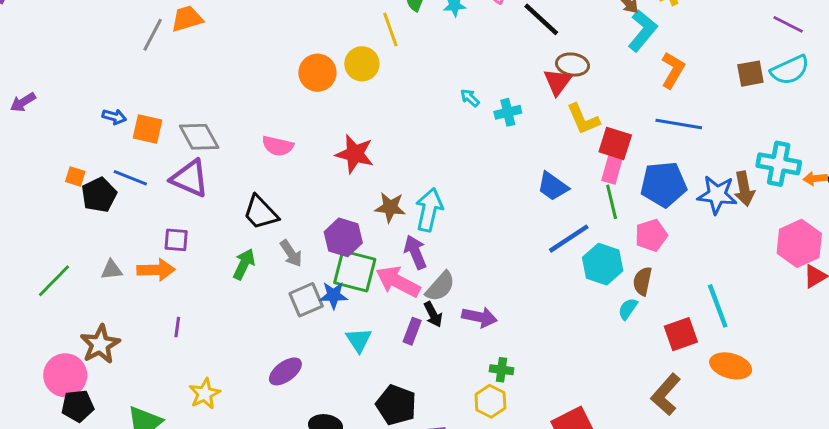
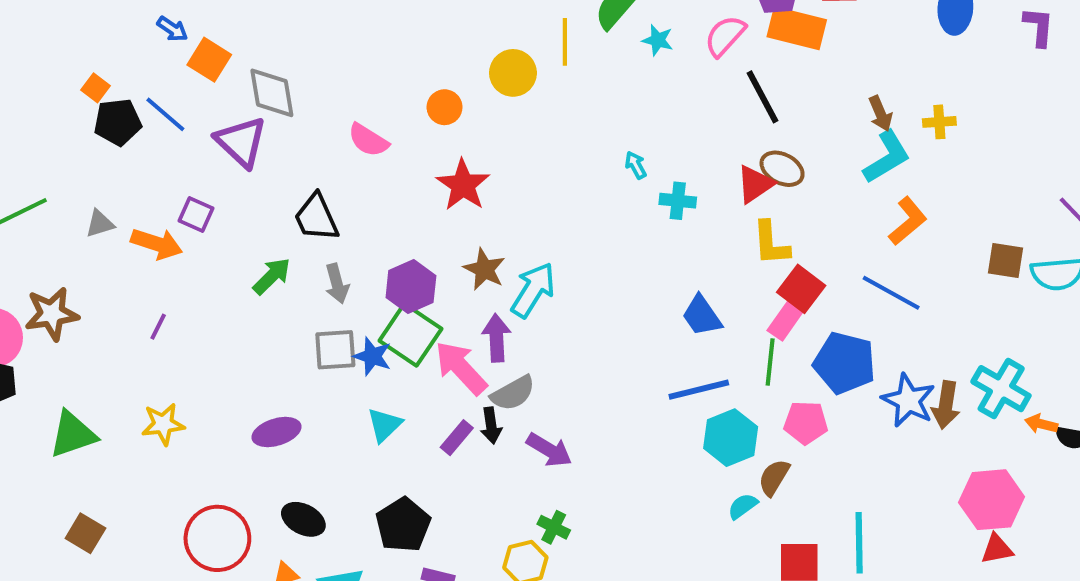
orange circle: (317, 73) -> (445, 107), moved, size x0.7
gray triangle: (111, 270) -> (100, 224), turned -30

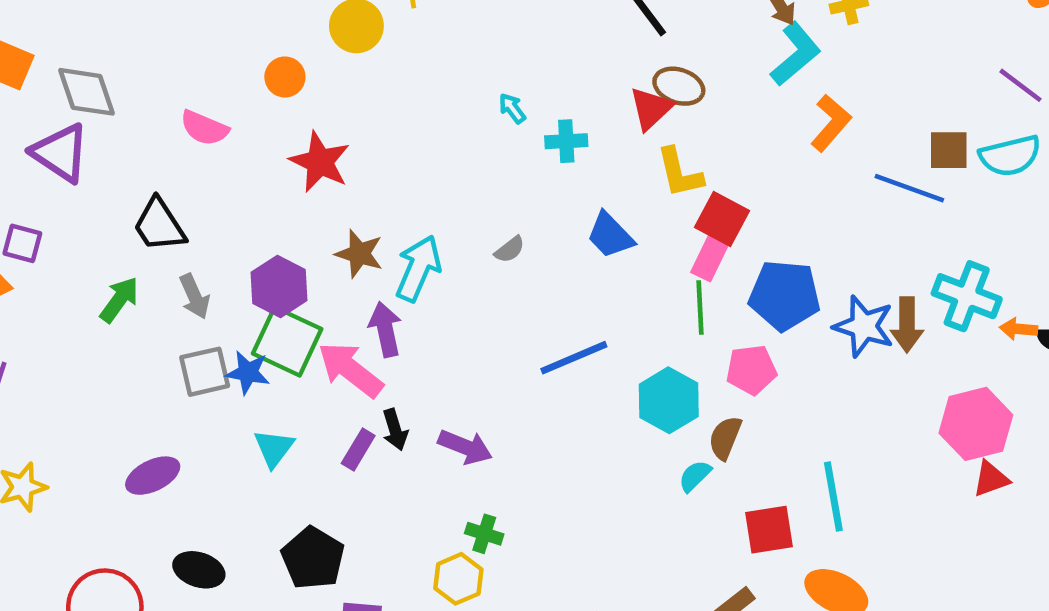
blue line: (891, 293) -> (909, 188), moved
blue trapezoid: (702, 316) -> (610, 235), moved
blue line: (699, 390) -> (574, 358), moved
gray semicircle: (513, 393) -> (510, 249), moved, size x0.6

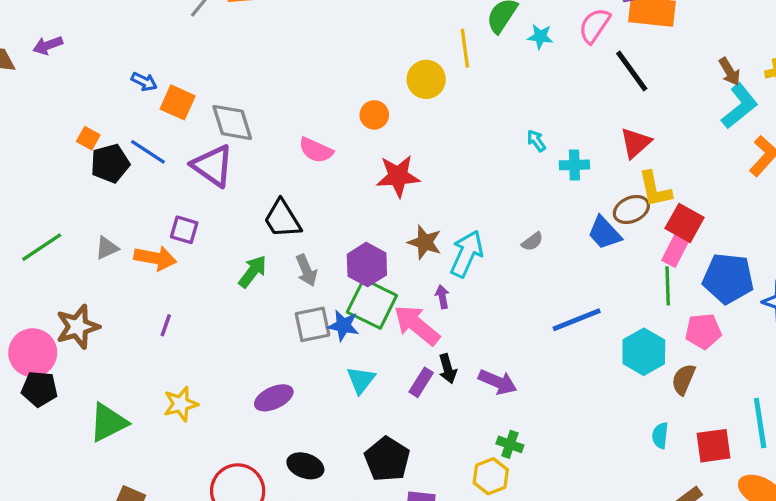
brown ellipse: (679, 86) -> (631, 210), moved, turned -44
red star: (320, 162) -> (398, 176), turned -30
purple arrow: (385, 329) -> (442, 297), size x0.6
cyan semicircle: (695, 476) -> (660, 435), moved, turned -40

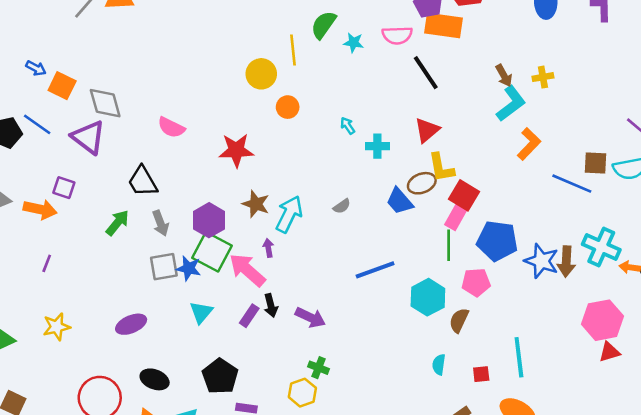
pink semicircle: (594, 26) -> (397, 35), turned -128
orange circle: (374, 115) -> (288, 107), moved
red square: (714, 446) -> (481, 374), size x0.6

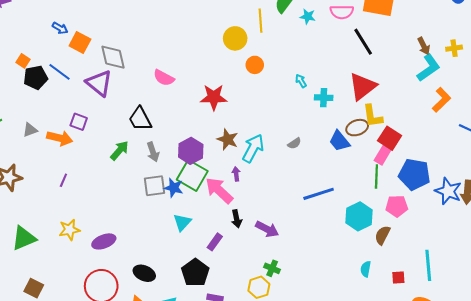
red triangle: (427, 130) -> (362, 86), size x1.4
purple rectangle: (249, 316) -> (215, 242), moved
purple ellipse: (131, 324) -> (104, 241), moved

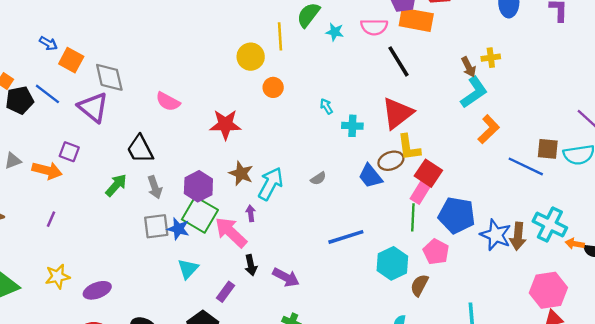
yellow cross: (454, 48) -> (491, 58), moved
pink pentagon: (397, 206) -> (436, 252), turned 30

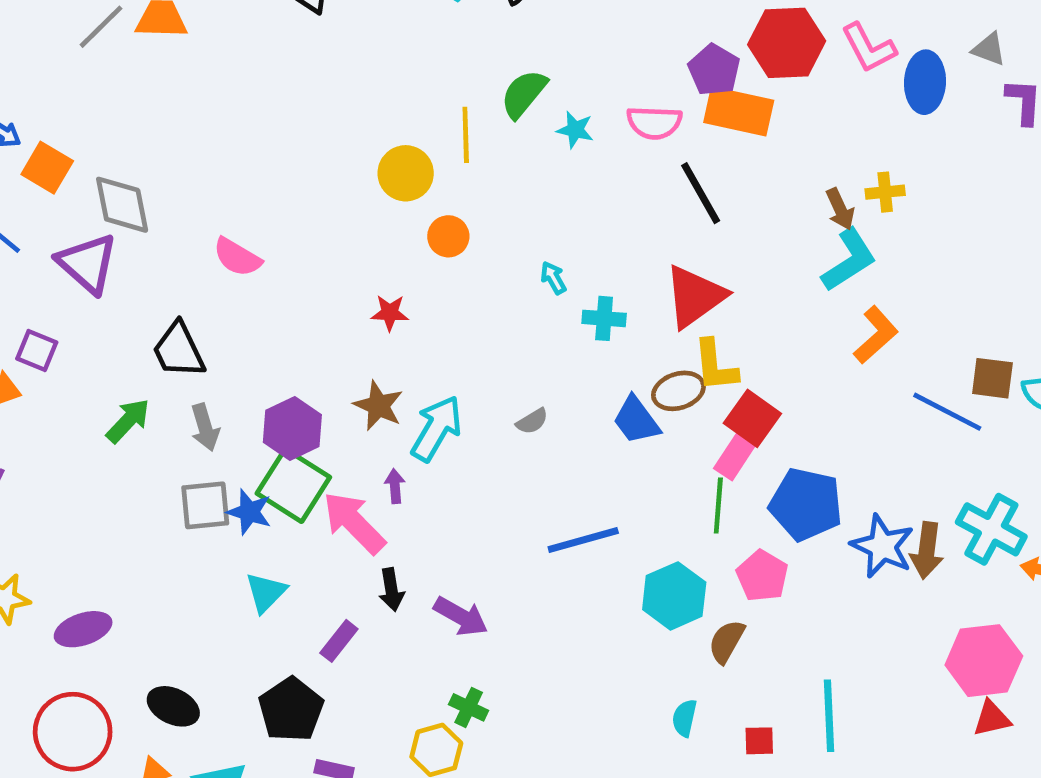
red star: (225, 124) -> (390, 313), moved, size x0.6

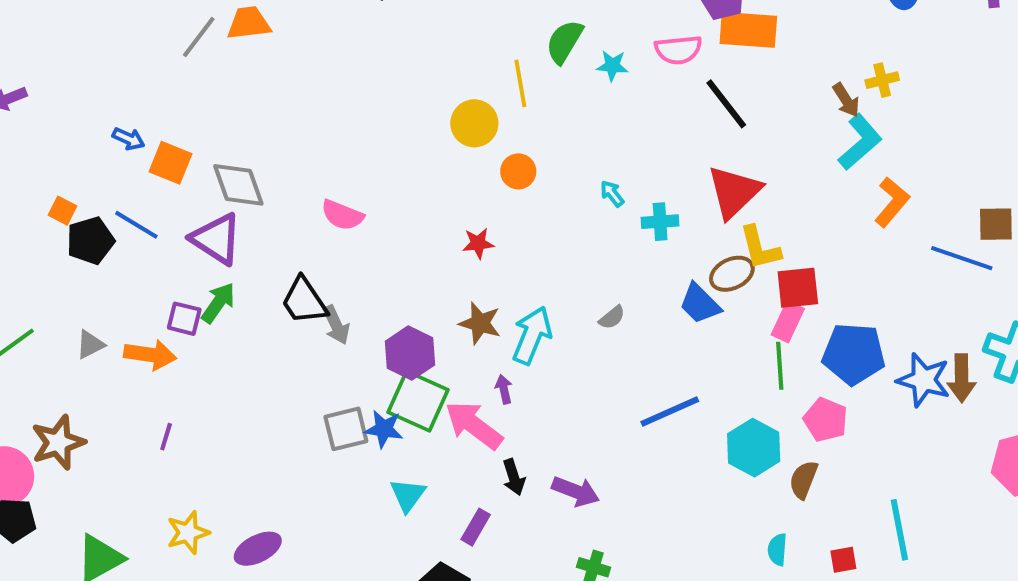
red square: (752, 418) -> (798, 288), turned -33
green arrow: (128, 421) -> (218, 303), moved
gray arrow: (205, 427) -> (336, 325), moved

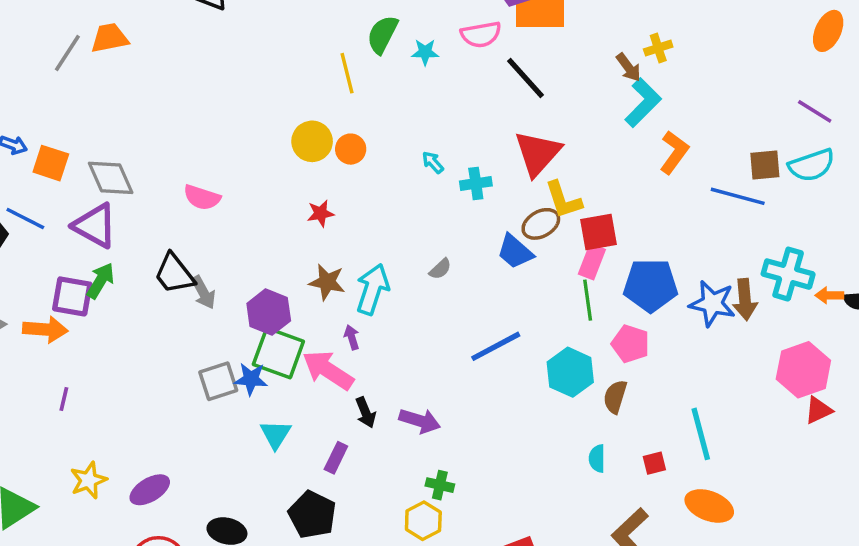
yellow circle: (474, 123) -> (312, 141), moved
purple square: (184, 319) -> (72, 296), size x1.4

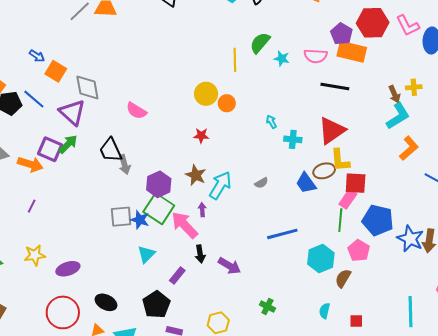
black line: (525, 78) -> (335, 86), turned -52
cyan line: (701, 434) -> (410, 312), moved
green cross: (440, 485) -> (267, 306), moved

